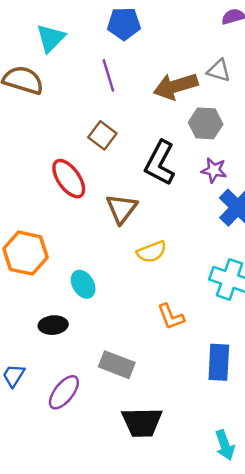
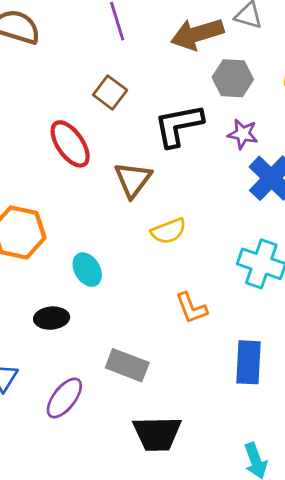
black L-shape: (160, 163) -> (179, 125), turned 51

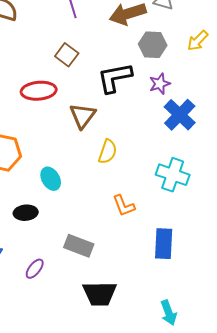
purple star: (243, 134) -> (160, 84), turned -30
red ellipse: (70, 144) -> (39, 91), turned -60
yellow semicircle: (169, 231) -> (108, 152), turned -50
purple ellipse: (64, 398) -> (35, 269), size x0.7

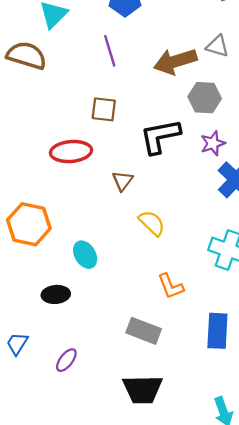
brown square: (67, 55) -> (104, 109), turned -30
brown triangle: (83, 116) -> (123, 181), size x0.7
yellow semicircle: (108, 152) -> (152, 223), turned -65
gray rectangle: (79, 246) -> (144, 331), moved

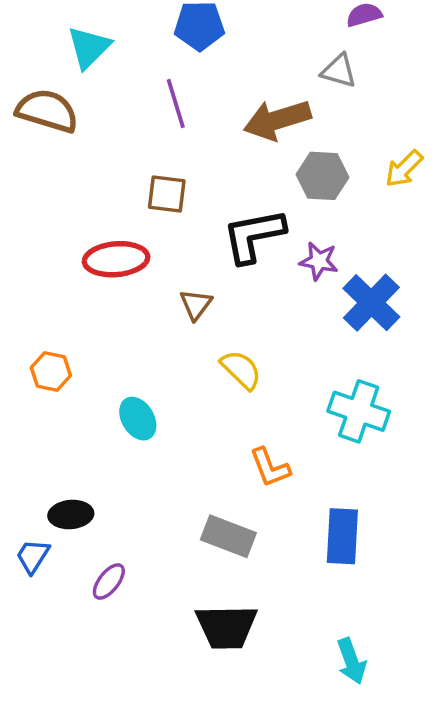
gray triangle: (217, 46) -> (339, 71), moved
purple star: (213, 143) -> (319, 261), moved, turned 30
orange hexagon: (29, 224) -> (51, 371), size x0.6
black ellipse: (56, 294) -> (71, 515), moved

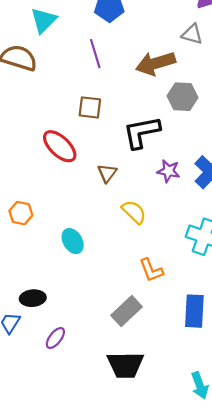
red ellipse: (116, 259) -> (60, 146), turned 48
purple star: (319, 261) -> (168, 171), moved
gray rectangle: (228, 536) -> (126, 311), turned -64

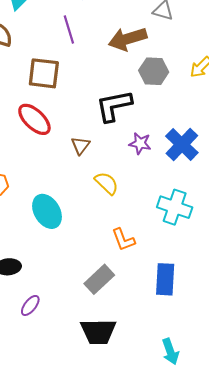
brown square: (90, 107) -> (44, 73), moved, size x1.4
cyan ellipse: (73, 241) -> (47, 211), size x1.4

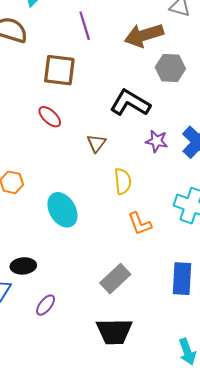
black L-shape: (114, 106) -> (130, 103), turned 42
red ellipse: (34, 119) -> (50, 117), size x0.7
yellow semicircle: (107, 183) -> (123, 181), turned 40
orange L-shape: (123, 240) -> (140, 224), moved

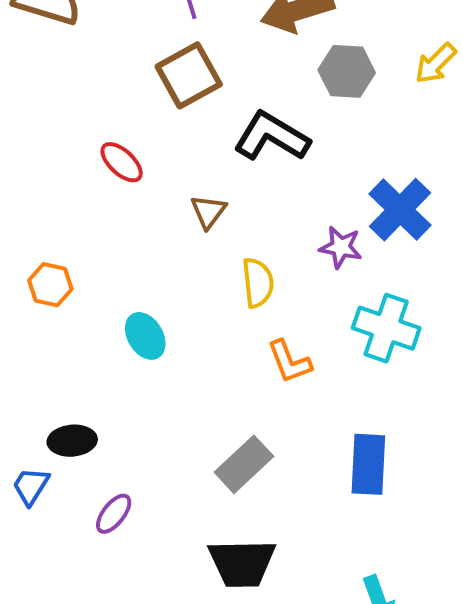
brown square: (59, 70) -> (189, 75), moved, turned -36
purple star: (157, 141) -> (341, 247), moved
cyan ellipse: (62, 210) -> (145, 336), size x0.7

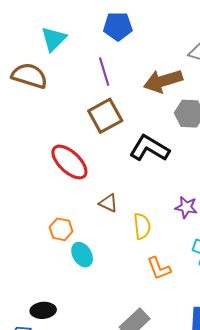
red ellipse: (122, 162) -> (69, 162), size x1.6
brown triangle: (208, 212) -> (108, 203), moved, turned -42
orange hexagon: (50, 285) -> (61, 229), moved

